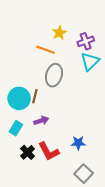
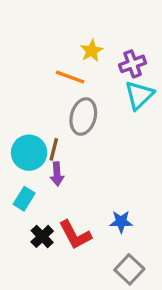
purple arrow: (41, 121) -> (57, 174), moved, turned 104

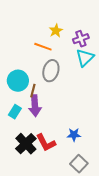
cyan circle: (29, 153) -> (18, 81), moved
purple arrow: (57, 174) -> (35, 106), size x1.5
cyan rectangle: (24, 199) -> (15, 112), moved
black cross: (42, 236) -> (26, 144), size x1.5

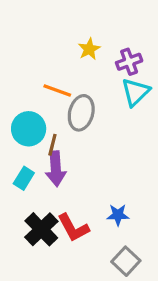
orange line: (43, 47) -> (57, 90), moved

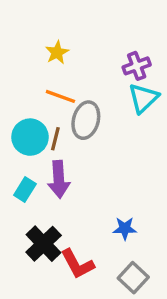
yellow star: (89, 49) -> (57, 52), moved
brown line: (52, 145) -> (55, 139), moved
red L-shape: (73, 228) -> (77, 264), moved

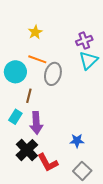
cyan circle: (30, 137) -> (15, 72), moved
brown line: (55, 139) -> (29, 96), moved
purple arrow: (59, 179) -> (36, 123), moved

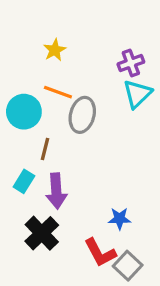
red L-shape: (48, 163) -> (100, 253), moved

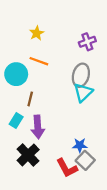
cyan triangle: (137, 94) -> (83, 92), moved
gray ellipse: (82, 115) -> (81, 75), moved
gray square: (128, 266) -> (85, 160), moved

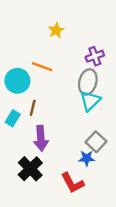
yellow star: (37, 33) -> (56, 30), moved
purple cross: (87, 42) -> (95, 56), moved
cyan rectangle: (16, 121) -> (13, 118), moved
gray square: (85, 160) -> (96, 142), moved

